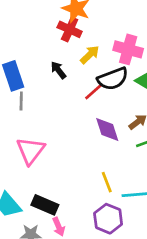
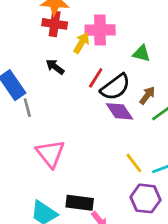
pink cross: (128, 49) -> (100, 30), moved
black semicircle: (113, 79) -> (115, 87), moved

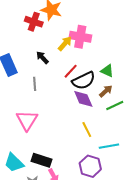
red cross: (55, 24) -> (34, 22), moved
green triangle: (142, 53) -> (107, 71), moved
gray line: (27, 108) -> (35, 84), moved
yellow line: (134, 163) -> (87, 129), moved

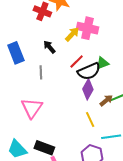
green triangle: (107, 71) -> (102, 63), moved, turned -48
brown arrow: (106, 91) -> (106, 100), moved
purple diamond: (83, 99) -> (88, 89), turned 50

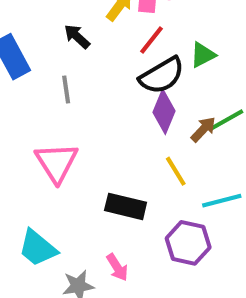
red line: (77, 62) -> (152, 40), moved
green triangle: (102, 63) -> (203, 55), moved
black rectangle: (44, 148) -> (126, 206), moved

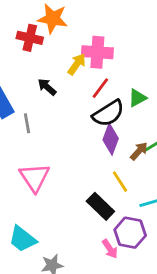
gray line: (66, 89) -> (27, 123), moved
black rectangle: (126, 206) -> (100, 206), moved, turned 32
pink arrow: (117, 267) -> (110, 249), moved

